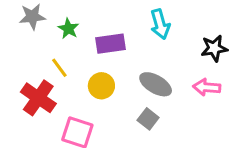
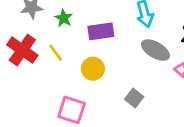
gray ellipse: (156, 84) -> (155, 50), moved
red cross: (38, 98) -> (22, 50), moved

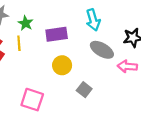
yellow line: (56, 53) -> (19, 43), moved, turned 32
yellow circle: (93, 69) -> (62, 65), moved

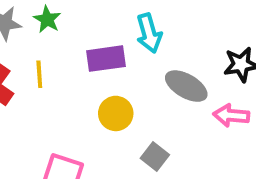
cyan arrow: (93, 20) -> (149, 33), moved
green star: (26, 23) -> (47, 19), moved

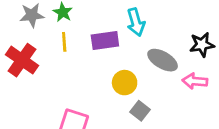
yellow line: (39, 74) -> (64, 42), moved
yellow circle: (116, 113) -> (125, 83), moved

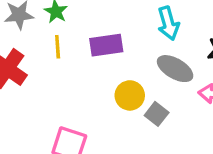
cyan arrow: (136, 22) -> (168, 23), moved
gray square: (140, 111) -> (157, 114), moved

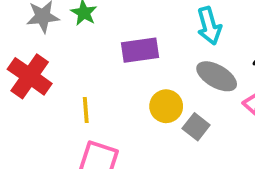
yellow line: (58, 47) -> (86, 110), moved

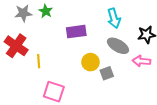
yellow line: (86, 110) -> (39, 61), moved
gray square: (196, 127) -> (107, 73), turned 32

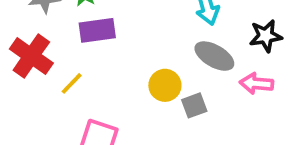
purple rectangle: (76, 32) -> (97, 30), moved
yellow line: (39, 61) -> (72, 83), turned 48

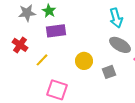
red cross: (31, 56) -> (20, 45), size x0.7
yellow circle: (165, 85) -> (84, 61), moved

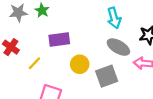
purple rectangle: (56, 31) -> (59, 40), moved
gray square: (109, 72) -> (107, 76), size x1.5

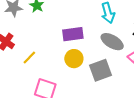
purple rectangle: (59, 40) -> (73, 34), moved

